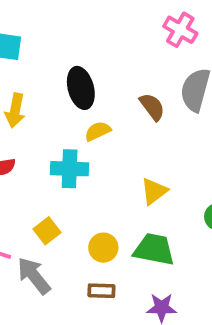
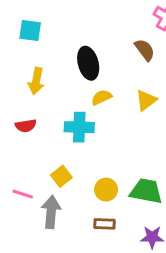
brown semicircle: (152, 107) -> (145, 50), moved
yellow triangle: (154, 191) -> (146, 100), moved
gray arrow: (34, 276) -> (51, 212), turned 44

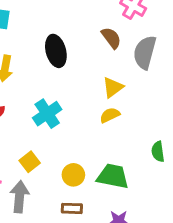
yellow semicircle: (102, 97) -> (110, 115), moved
cyan cross: (79, 127) -> (47, 114), turned -36

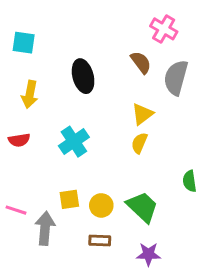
yellow semicircle: (110, 115) -> (139, 143), turned -42
yellow square: (30, 162) -> (69, 199), moved, turned 30
green trapezoid: (113, 176) -> (142, 207), turned 32

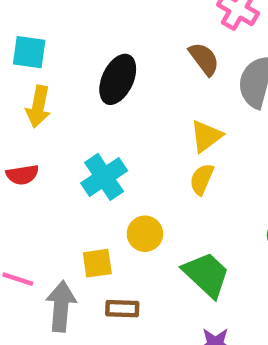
cyan square: (24, 43) -> (29, 52), moved
black ellipse: (83, 76) -> (118, 79), turned 40
yellow circle: (101, 205) -> (145, 234), moved
brown rectangle: (100, 240) -> (122, 309), moved

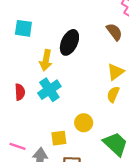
yellow arrow: (38, 107) -> (46, 60), moved
red semicircle: (22, 175) -> (20, 92), turned -84
cyan cross: (104, 177) -> (49, 90), moved

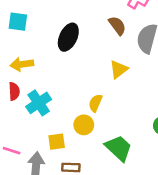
yellow arrow: (46, 60) -> (22, 64), moved, turned 72
cyan cross: (49, 90) -> (39, 103), moved
yellow semicircle: (113, 94) -> (95, 103), moved

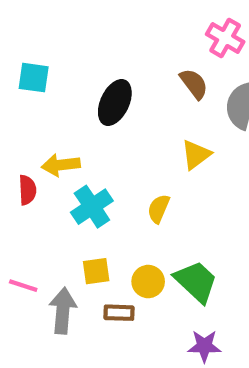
yellow arrow: (22, 64) -> (61, 165), moved
cyan cross: (39, 103) -> (92, 207), moved
yellow circle: (84, 125) -> (148, 282), moved

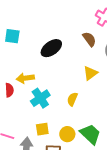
black ellipse: (115, 103) -> (51, 48), turned 30

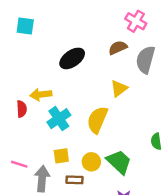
cyan square: (12, 36) -> (25, 26), moved
brown semicircle: (89, 39) -> (118, 48), turned -77
yellow semicircle: (72, 99) -> (97, 120), size x1.6

